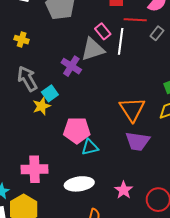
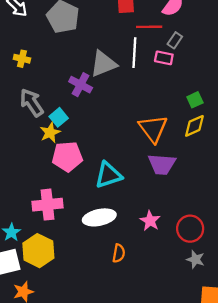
pink rectangle: (103, 31) -> (164, 58), moved, turned -35
pink pentagon: (77, 130) -> (67, 157), moved
cyan triangle: (90, 147) -> (108, 175), size x1.4

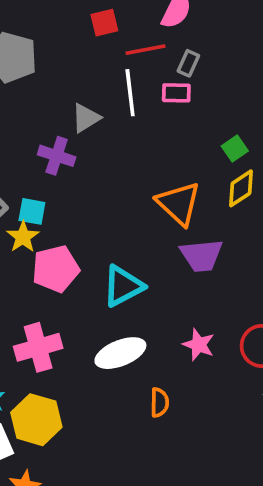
gray triangle: (103, 64) -> (86, 118), size x0.7
cyan square: (59, 117) -> (32, 211), turned -30

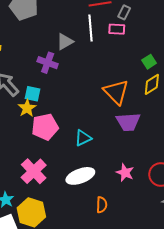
cyan triangle: (123, 286) -> (83, 138), size x0.7
pink cross: (38, 347) -> (34, 171), turned -30

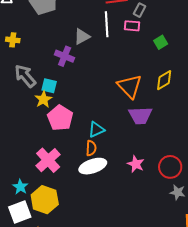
green square: (149, 62) -> (161, 42), moved
pink pentagon: (45, 127) -> (60, 118), turned -30
orange semicircle: (102, 205) -> (91, 148), moved

